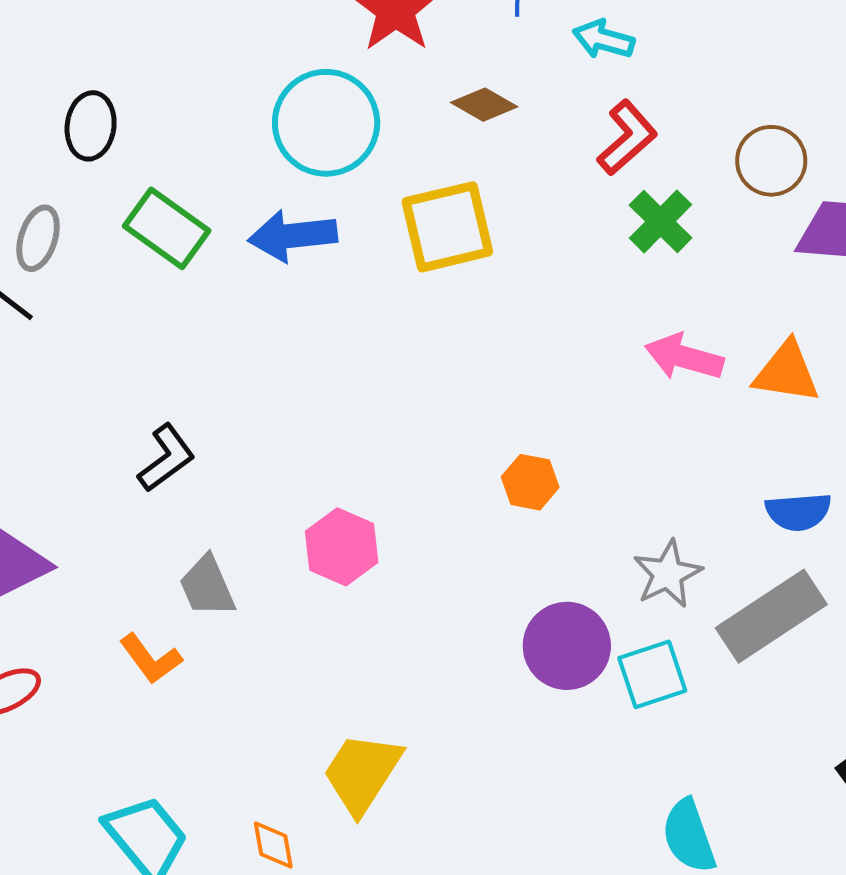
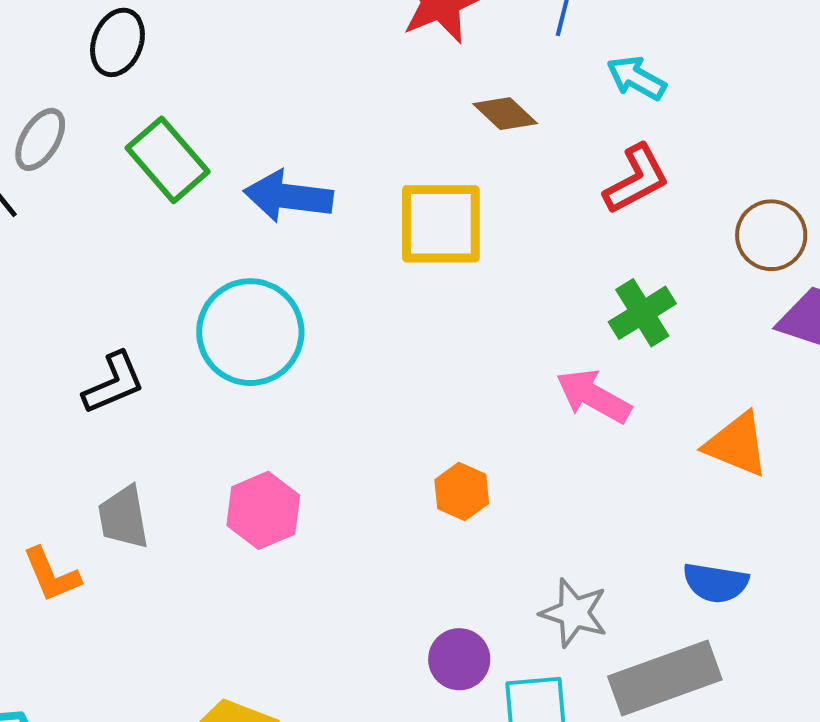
cyan circle: (326, 123) -> (250, 332), moved
green cross: (661, 221) -> (642, 313), moved
pink arrow: (684, 357) -> (594, 396), moved
gray star: (668, 574) -> (574, 613), turned 30
purple circle: (567, 646) -> (459, 659), size x0.7

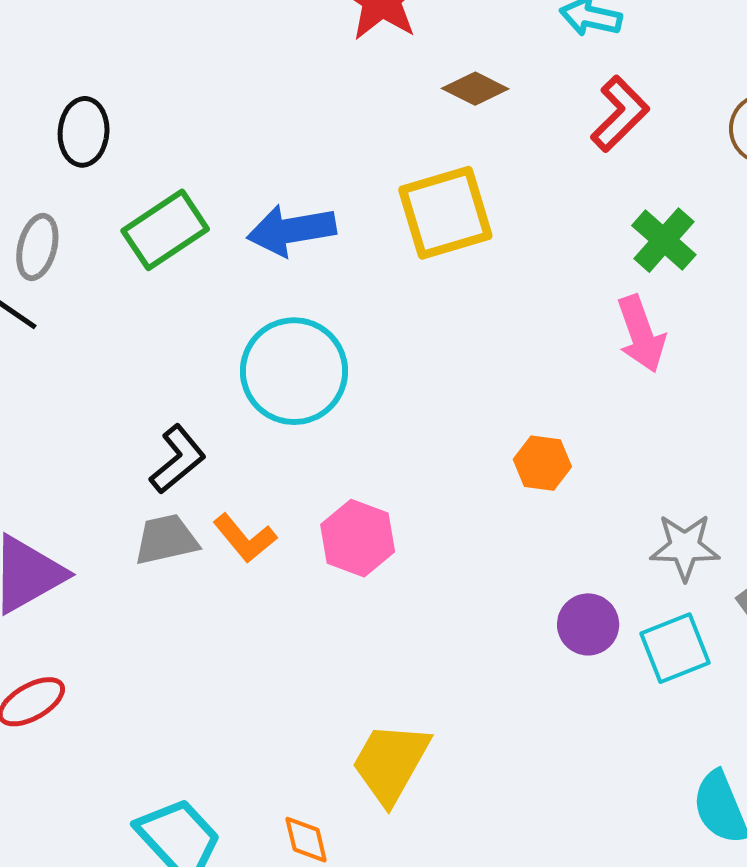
green rectangle: (168, 160) -> (165, 230), turned -66
pink arrow: (594, 396) -> (641, 334), turned -122
gray trapezoid: (123, 517) -> (166, 540), moved, turned 104
orange L-shape: (51, 575) -> (245, 538), moved

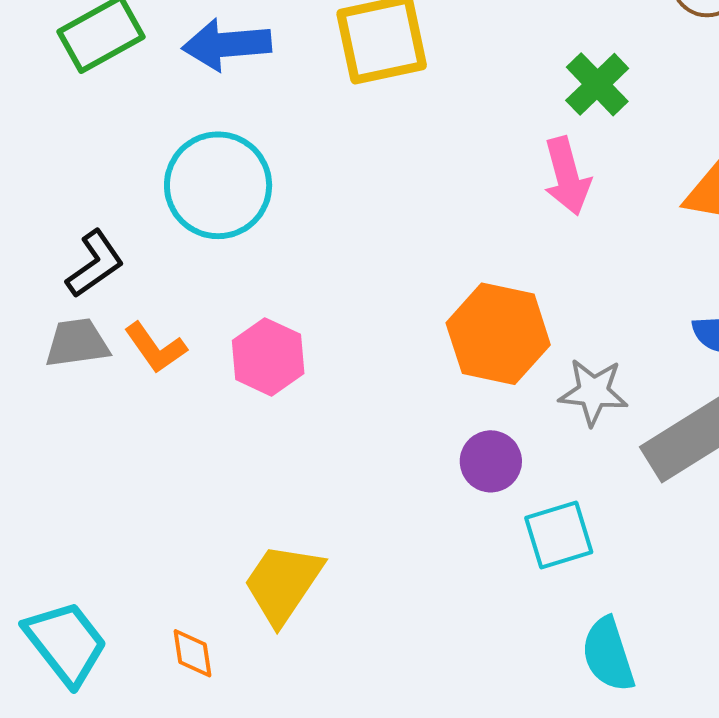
orange hexagon: (542, 463) -> (498, 334), moved, size x1.8
cyan square: (675, 648) -> (559, 535), moved

